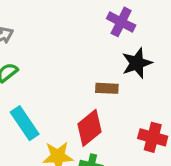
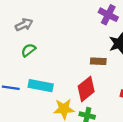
cyan rectangle: (25, 123) -> (41, 86), turned -45

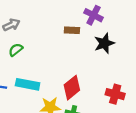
brown rectangle: (98, 61) -> (72, 30), moved

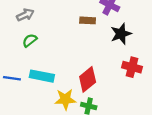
red cross: (115, 94) -> (132, 67), moved

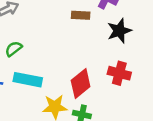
green semicircle: (30, 40) -> (14, 49), moved
red cross: (132, 67) -> (119, 73), moved

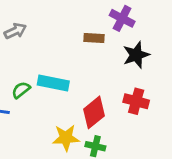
green semicircle: (14, 49) -> (21, 90), moved
cyan rectangle: (28, 80) -> (53, 83), moved

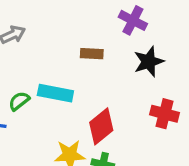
brown rectangle: (94, 38) -> (92, 54), moved
red cross: (136, 101) -> (165, 114), moved

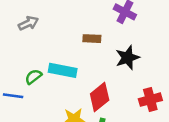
black star: (149, 62) -> (127, 58), moved
red cross: (165, 114) -> (150, 100), moved, turned -30

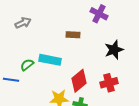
black star: (127, 58) -> (114, 50), moved
red cross: (150, 100) -> (109, 83), moved

